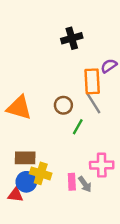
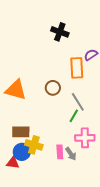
black cross: (72, 38) -> (60, 32), turned 36
gray line: (93, 103) -> (78, 102), moved
green line: (78, 127) -> (74, 116), moved

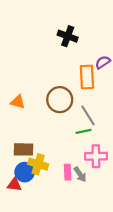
brown circle: (53, 88) -> (60, 100), size x1.5
orange triangle: (16, 90) -> (18, 102), size x0.6
green line: (74, 116) -> (83, 131), turned 48

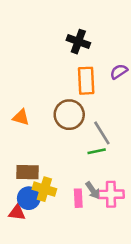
orange rectangle: (87, 77) -> (86, 81), moved
pink cross: (96, 156) -> (111, 194), moved
gray arrow: (80, 174) -> (93, 190), moved

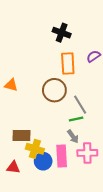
orange triangle: (21, 117) -> (11, 85), moved
gray arrow: (93, 190) -> (73, 136), moved
blue circle: (29, 198) -> (43, 161), moved
pink rectangle: (78, 198) -> (62, 156), size x1.5

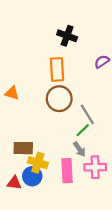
orange rectangle: (68, 63) -> (57, 69), moved
green line: (76, 119) -> (83, 130), turned -32
blue circle: (43, 161) -> (32, 176), moved

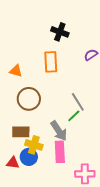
orange triangle: (12, 93) -> (16, 71), moved
brown circle: (59, 99) -> (29, 99), moved
gray arrow: (79, 149) -> (59, 131), moved, size x1.5
pink cross: (95, 167) -> (85, 174), moved

